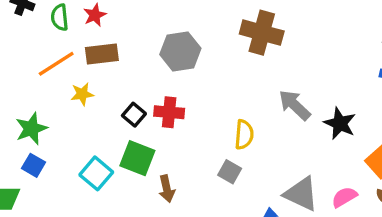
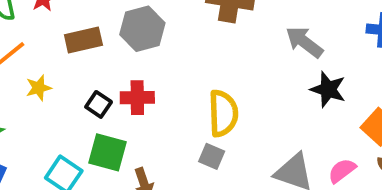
brown rectangle: (102, 54) -> (83, 40), moved
gray arrow: (295, 105) -> (304, 42), moved
yellow semicircle: (244, 135) -> (223, 113), size x1.4

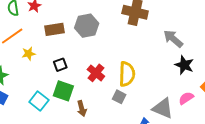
red cross: (137, 98) -> (96, 73), moved, turned 36
black square: (99, 104) -> (60, 65), turned 32
pink semicircle: (342, 171) -> (186, 98), moved

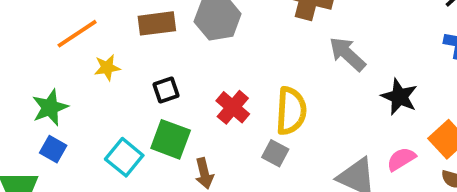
gray arrow: (173, 39) -> (347, 54), moved

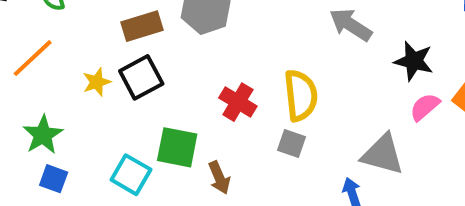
orange line: (77, 34) -> (33, 58), moved
black square: (166, 90) -> (141, 77), moved, size x1.5
pink semicircle: (401, 159) -> (425, 107), moved

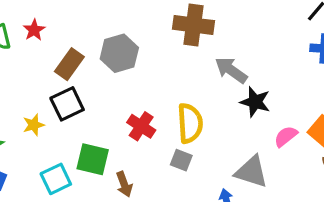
brown rectangle: (142, 26) -> (69, 64), turned -40
black star: (414, 61) -> (255, 102), moved
yellow star: (97, 82) -> (34, 125), moved
cyan square: (131, 175) -> (56, 179), turned 32

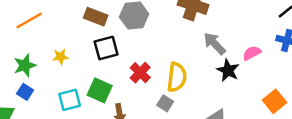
brown rectangle: (69, 64) -> (96, 17), turned 65
black square: (67, 104) -> (106, 48), moved
pink semicircle: (286, 136) -> (252, 53), moved

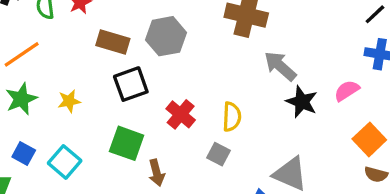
pink semicircle: (252, 53) -> (347, 91), moved
green star: (25, 65) -> (21, 99), moved
yellow semicircle: (177, 77) -> (232, 117), size x0.7
cyan square: (70, 100) -> (65, 162), moved, turned -30

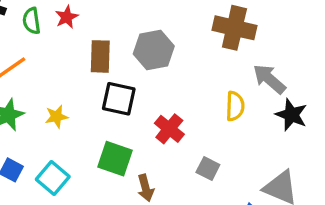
brown rectangle: (113, 42) -> (100, 56), turned 76
black square: (131, 84) -> (119, 99), turned 32
yellow semicircle: (232, 117) -> (235, 106), moved

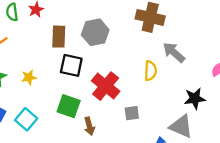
black star: (291, 115) -> (195, 99), moved, turned -30
red cross: (169, 129) -> (106, 86), size x1.4
gray square: (208, 168) -> (132, 113), turned -35

